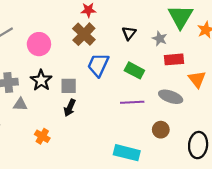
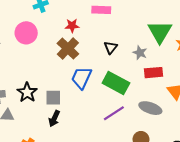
pink circle: (39, 44) -> (26, 33), moved
green rectangle: (134, 70) -> (116, 83), size x1.4
purple line: (132, 102) -> (114, 113), turned -30

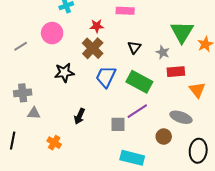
black star: (27, 92) -> (64, 73), moved, turned 30
gray square: (53, 98) -> (118, 124), moved
gray ellipse: (150, 108) -> (181, 117), moved

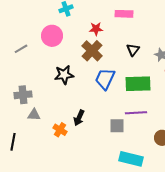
green rectangle: (139, 82) -> (138, 84), turned -30
purple line: (137, 111) -> (136, 113), turned 30
orange cross: (54, 143) -> (60, 130), moved

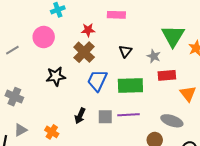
gray cross: (23, 95) -> (14, 97), turned 30
gray triangle: (34, 115) -> (20, 130), moved, turned -32
black arrow: (79, 118) -> (80, 116), moved
gray square: (117, 126) -> (105, 117), moved

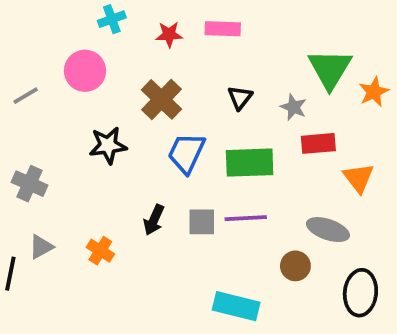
red star: (88, 30) -> (169, 34), moved

